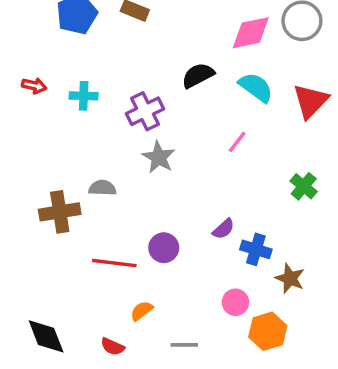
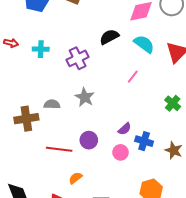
gray star: (159, 157) -> (85, 97), moved
brown star: (290, 278) -> (174, 150), moved
pink circle: (235, 302) -> (121, 152), moved

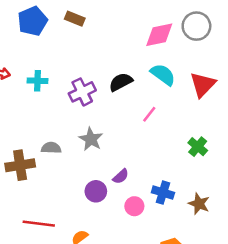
black semicircle: (109, 37) -> (121, 82), moved
purple semicircle: (125, 129) -> (121, 176), moved
red line: (59, 149) -> (39, 224), moved

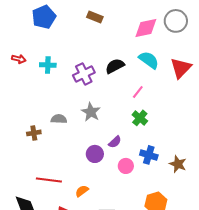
brown rectangle: (75, 19) -> (95, 17), moved
green cross: (198, 147) -> (140, 118), moved
brown cross: (20, 165) -> (34, 133), size x0.6

